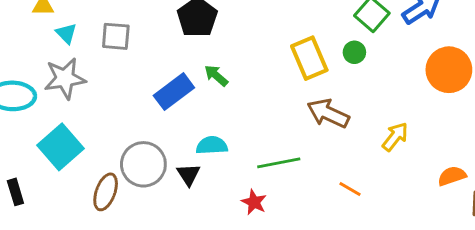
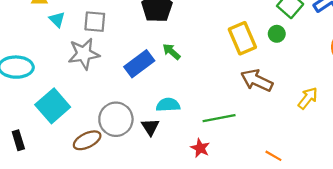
gray star: (65, 78) -> (84, 54), moved
orange line: (350, 189) -> (273, 156), moved
brown ellipse: (106, 192) -> (87, 140), turned 44

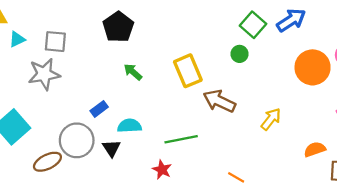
cyan triangle: (57, 19) -> (17, 39), turned 49
yellow rectangle: (242, 38) -> (188, 71), moved
blue rectangle: (139, 64) -> (99, 109), moved, size x0.6

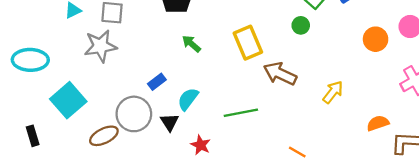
orange circle: (313, 67) -> (376, 39), size x0.7
cyan semicircle: (129, 126) -> (188, 99), turned -50
red star: (162, 170) -> (201, 145), moved

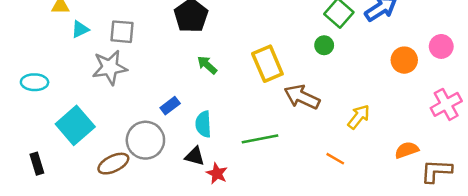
cyan ellipse: (30, 60) -> (35, 82), size x0.7
cyan semicircle: (188, 99) -> (203, 124), turned -40
black triangle: (170, 122) -> (195, 156), moved, turned -42
orange line: (297, 152) -> (335, 159), moved

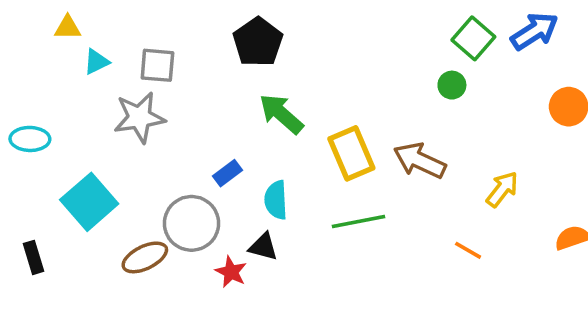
yellow rectangle: (267, 64) -> (351, 153), moved
green arrow: (207, 65) -> (281, 114), size x1.5
red star: (217, 173) -> (231, 272), moved

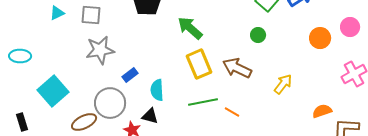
green circle: (452, 85) -> (258, 35), moved
green arrow: (281, 114) -> (190, 28), moved
gray star: (139, 117) -> (100, 50), moved
orange line: (468, 250) -> (232, 112), moved

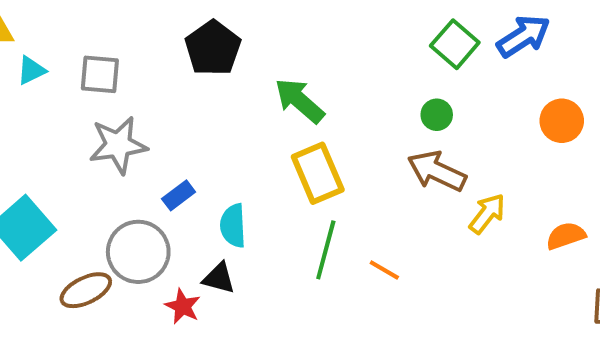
brown arrow: (237, 68) -> (437, 171), moved
green line: (203, 102) -> (326, 250), turned -64
orange semicircle: (322, 111) -> (566, 236), moved

